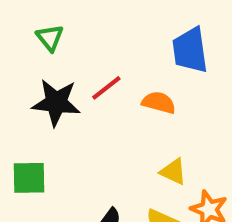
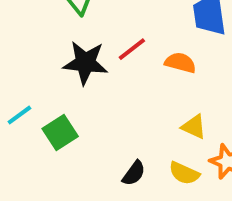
green square: (29, 178) -> (60, 132), turned -32

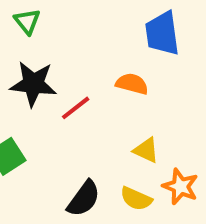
red line: (132, 49) -> (76, 108), moved
black semicircle: (134, 173) -> (84, 199), size x1.4

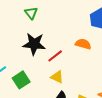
yellow triangle: (146, 150) -> (57, 77), moved

